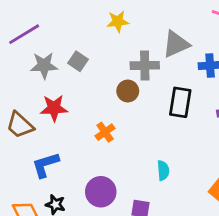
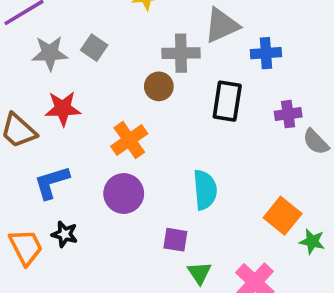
orange cross: (105, 132) -> (129, 140), size x1.4
cyan semicircle: (163, 170) -> (205, 190), size x1.5
purple circle: (101, 192) -> (124, 194), moved

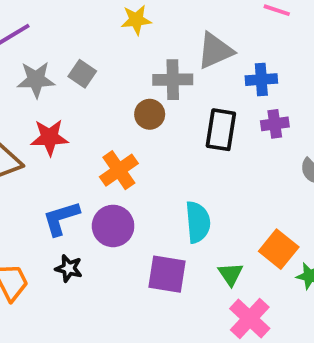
purple cross: (288, 114) -> (275, 124), moved
blue L-shape: (52, 182) -> (61, 218), moved
black star: (65, 234) -> (69, 268), moved
purple square: (175, 240) -> (167, 274), size x1.5
green triangle: (199, 273) -> (231, 274), moved

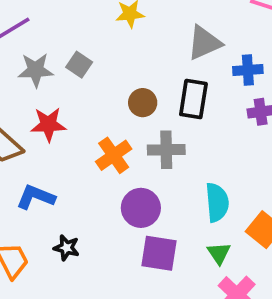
gray cross: (173, 80) -> (166, 150), moved
black rectangle: (221, 130) -> (193, 99), moved
blue L-shape: (61, 218) -> (36, 197), moved, turned 39
cyan semicircle: (198, 222) -> (217, 202), moved
purple circle: (113, 226) -> (141, 208), moved

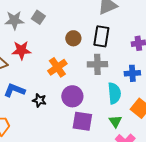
blue cross: (248, 70) -> (132, 73), moved
gray cross: (166, 150) -> (97, 64), moved
black star: (66, 248) -> (39, 100), moved

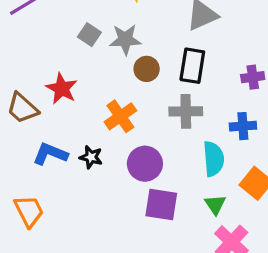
gray star: (14, 20) -> (125, 40), moved
red star: (21, 50) -> (62, 89), turned 30
black star: (39, 100) -> (91, 157), moved

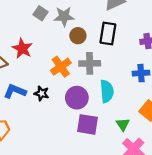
gray cross: (186, 111) -> (90, 63), moved
cyan semicircle: (214, 159) -> (107, 91), moved

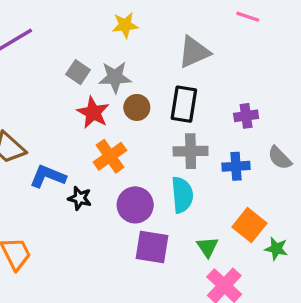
red star: (22, 48) -> (93, 113), moved
gray cross: (90, 63) -> (191, 151), moved
blue L-shape: (15, 91) -> (48, 176), moved

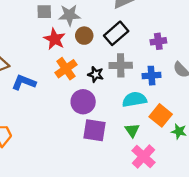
gray square: (78, 72) -> (44, 12), turned -35
black rectangle: (184, 104) -> (116, 33), turned 40
cyan semicircle: (182, 195) -> (134, 99), moved, turned -95
black star: (80, 198) -> (96, 74), moved

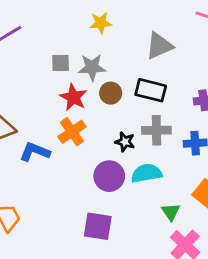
black rectangle: (116, 33) -> (151, 90), turned 55
orange cross: (66, 69) -> (72, 132), moved
cyan semicircle: (134, 99) -> (146, 173), moved
purple square: (94, 130) -> (98, 226), moved

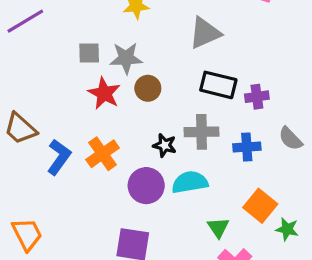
black rectangle: (151, 90) -> (218, 85), moved
orange cross: (72, 132) -> (103, 154), moved
blue L-shape: (35, 152) -> (59, 157), turned 104

